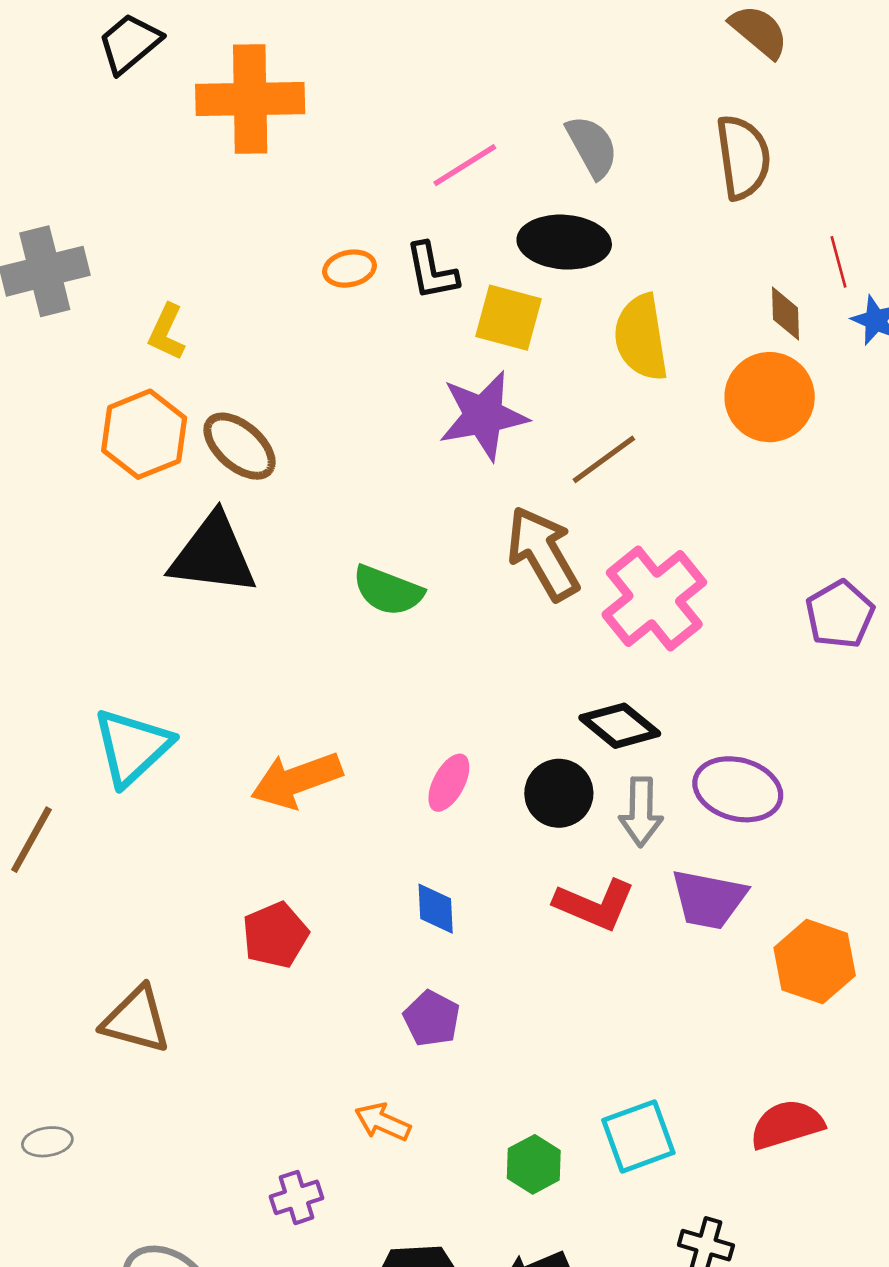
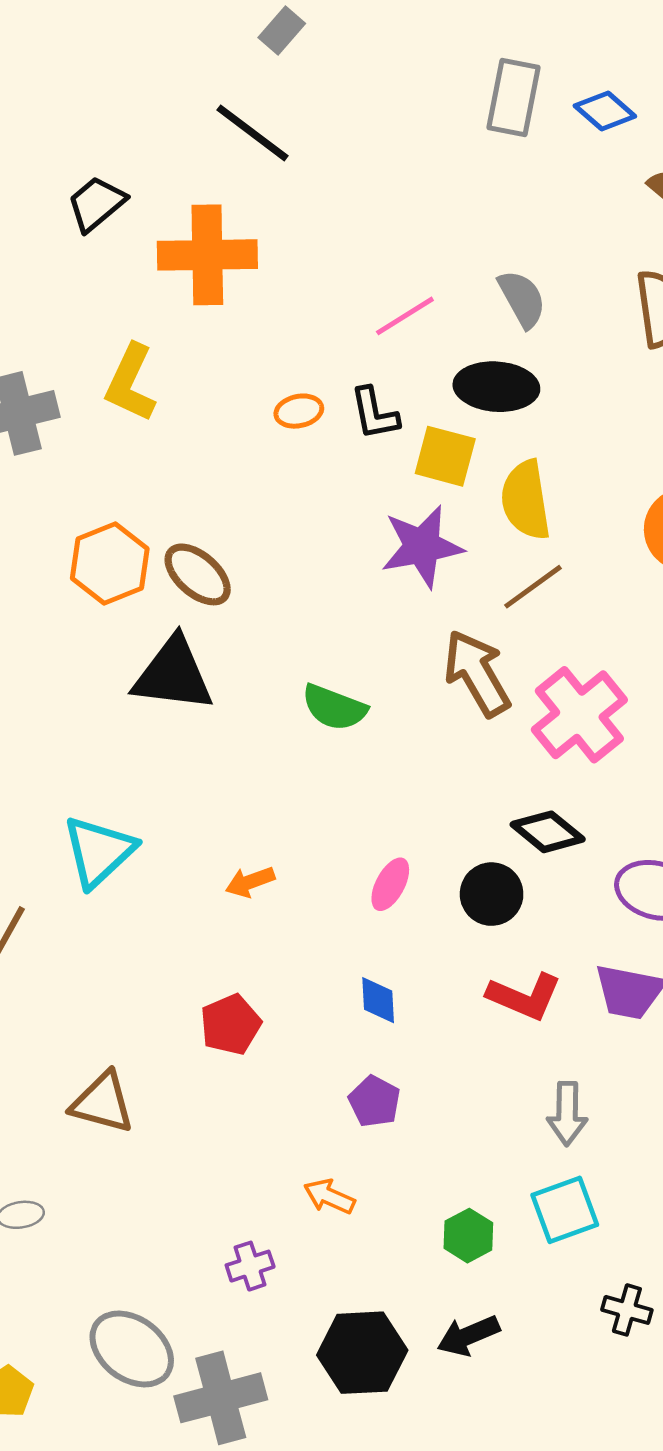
yellow L-shape: (167, 332) -> (130, 383), moved, size x1.5
yellow semicircle: (641, 337) -> (526, 500), moved
orange arrow: (296, 780) -> (250, 882), size x0.6
gray arrow: (641, 812) -> (567, 1114), moved

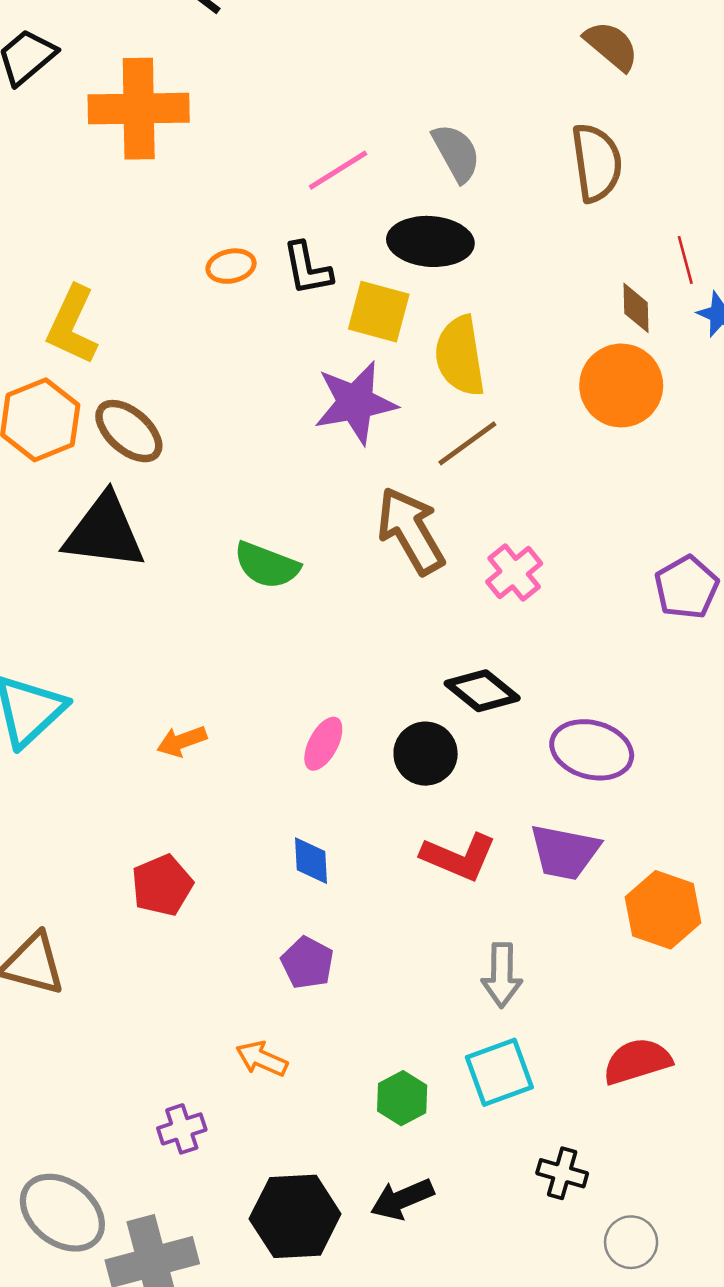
yellow L-shape: (130, 383) -> (72, 325), moved
pink cross: (579, 715) -> (514, 573), size x0.6

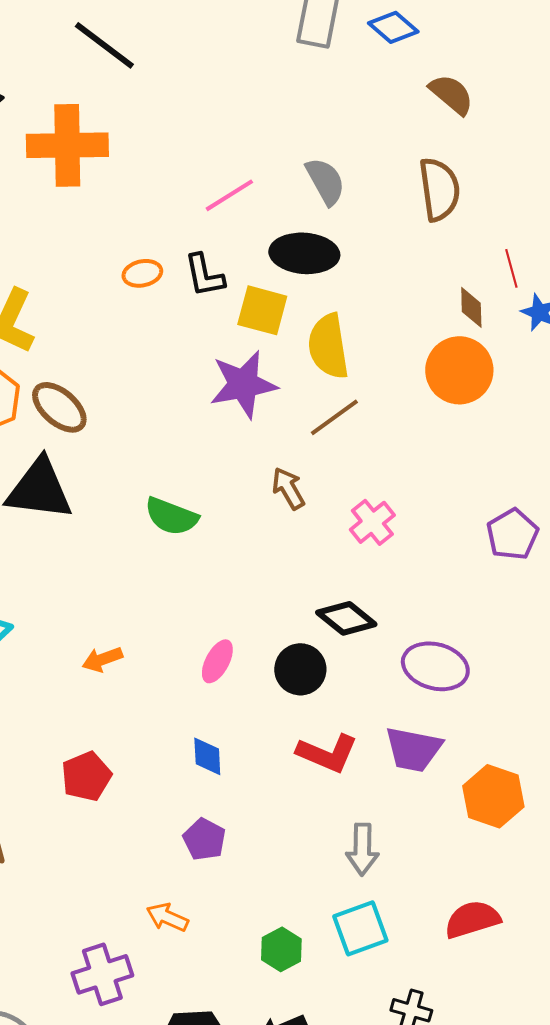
brown arrow: (411, 531) -> (288, 488), size x0.6
purple cross: (182, 1129) -> (102, 974), size x1.5

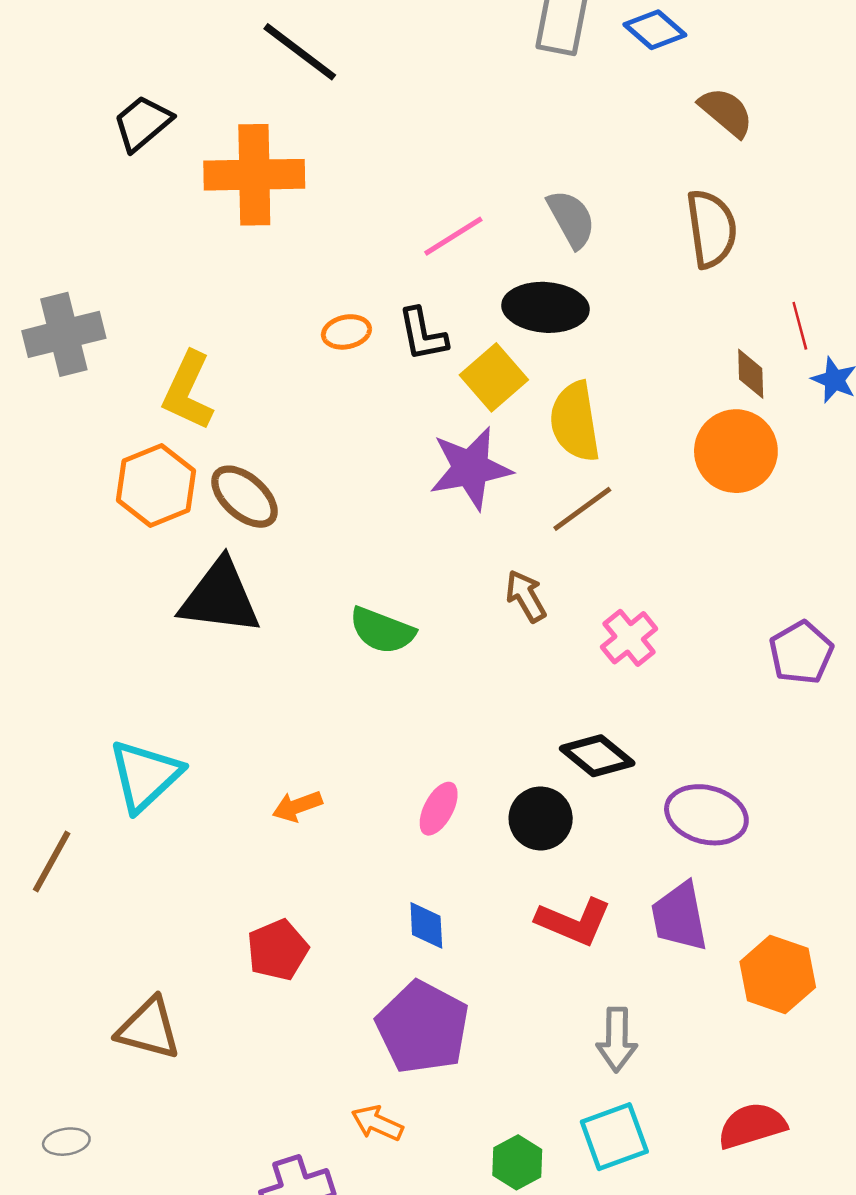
yellow square: (262, 310) -> (494, 377), turned 34
purple trapezoid: (413, 749) -> (679, 917), turned 68
purple pentagon: (204, 839) -> (423, 1027), size x1.8

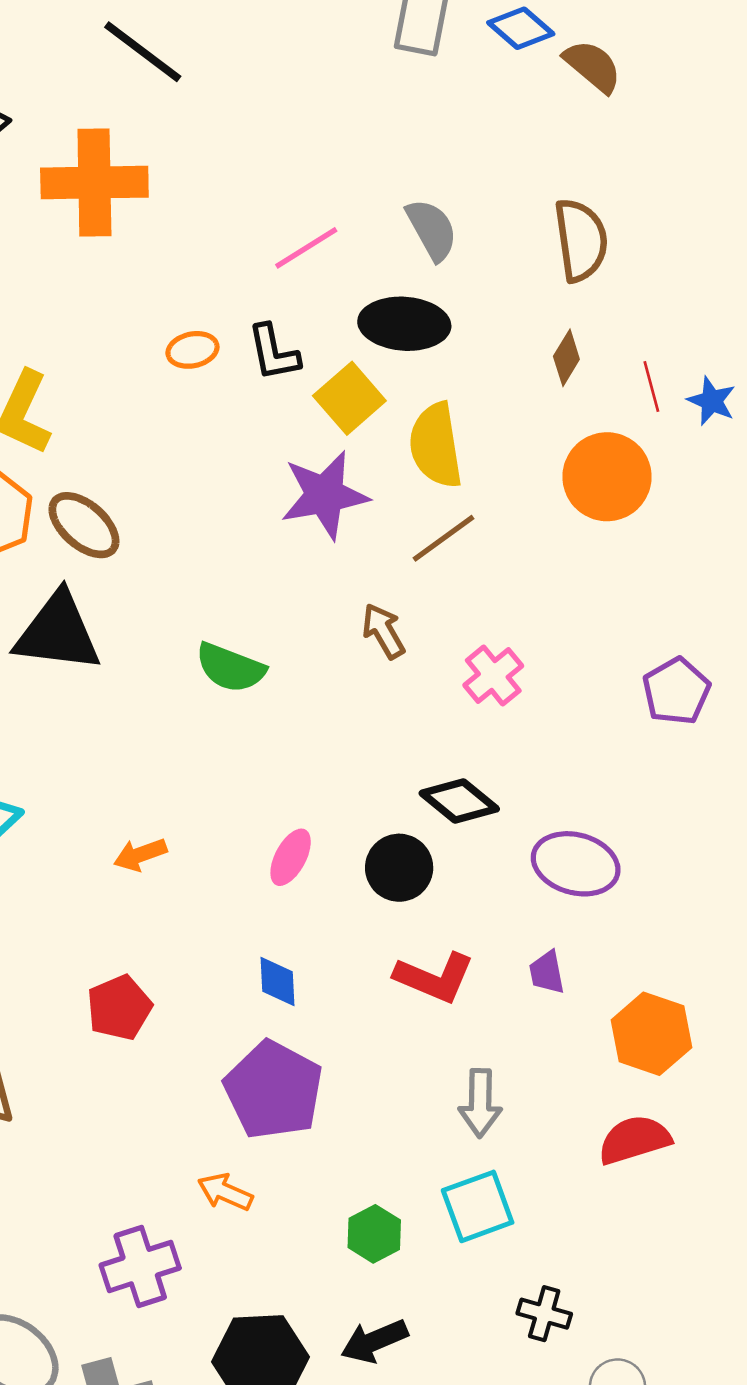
brown semicircle: (726, 112) -> (593, 66), moved
red line: (800, 326) -> (651, 387), moved
brown diamond: (751, 374) -> (566, 358), moved, turned 33
purple trapezoid: (679, 917) -> (547, 972), size x0.6
red semicircle: (752, 1126) -> (634, 1140), moved

